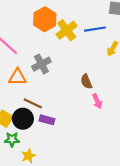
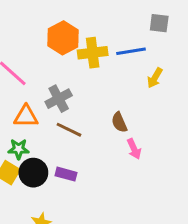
yellow cross: (67, 30) -> (93, 53), turned 30
brown line: (33, 103) -> (69, 130), moved
green star: (12, 139) -> (19, 149), moved

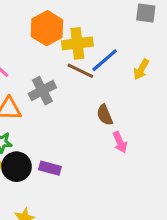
blue line: (131, 51) -> (105, 60), moved, turned -32
brown line: (69, 130) -> (80, 71), moved

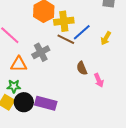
pink arrow: (120, 142) -> (99, 80), moved
purple rectangle: (50, 168) -> (46, 103), size x1.5

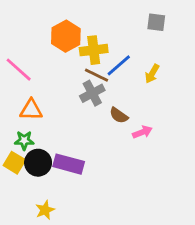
gray cross: (41, 52) -> (92, 93), moved
brown semicircle: (82, 68) -> (119, 115), turned -32
pink arrow: (99, 80) -> (142, 132), turned -88

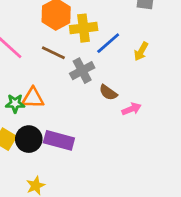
brown line: (96, 75) -> (53, 53), moved
orange triangle: (31, 110) -> (33, 98), moved
green star: (24, 140) -> (15, 103), moved

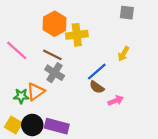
blue line: (108, 43) -> (97, 72), moved
gray cross: (82, 71) -> (55, 73), moved, turned -30
orange triangle: (33, 98) -> (36, 92), turned -36

